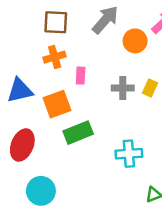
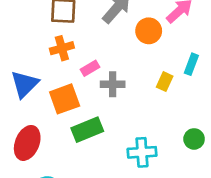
pink rectangle: (81, 76) -> (90, 68), turned 56
gray cross: (123, 88) -> (113, 84), moved
blue triangle: (20, 90) -> (25, 84), turned -32

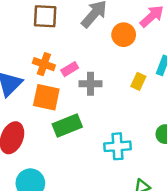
orange cross: (62, 48) -> (44, 64), moved, turned 35
orange square: (65, 99) -> (46, 97), turned 32

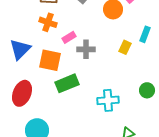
orange cross: (44, 64) -> (48, 22), moved

